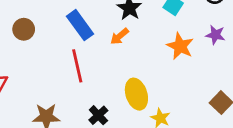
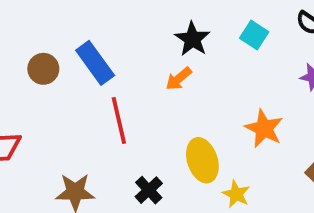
blue rectangle: (80, 25) -> (95, 63), moved
orange star: (180, 46) -> (264, 128), moved

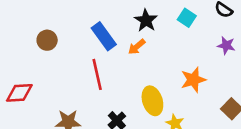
blue rectangle: (95, 63) -> (104, 36), moved
orange star: (264, 128) -> (193, 80), turned 30

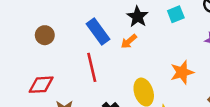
cyan square: (187, 18) -> (176, 14), turned 35
red diamond: (19, 93) -> (41, 85), moved

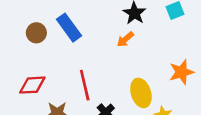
blue rectangle: (98, 31) -> (69, 28), moved
red line: (92, 67) -> (85, 85), moved

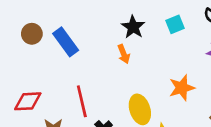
brown circle: (36, 33) -> (32, 34), moved
orange arrow: (125, 39) -> (124, 54), turned -72

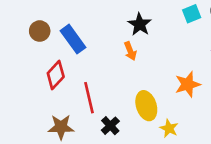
cyan square: (175, 24) -> (192, 14), moved
red diamond: (28, 101) -> (56, 75), moved, turned -44

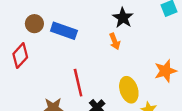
blue rectangle: (73, 39) -> (64, 31), turned -35
red diamond: (56, 75) -> (20, 56), moved

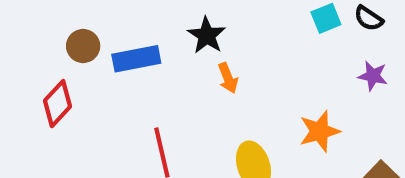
black star: (123, 18) -> (207, 35), moved
blue rectangle: (64, 31) -> (136, 59), turned -30

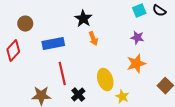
blue rectangle: (136, 59) -> (53, 44), moved
purple star: (373, 76) -> (137, 38), moved

